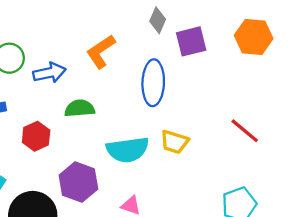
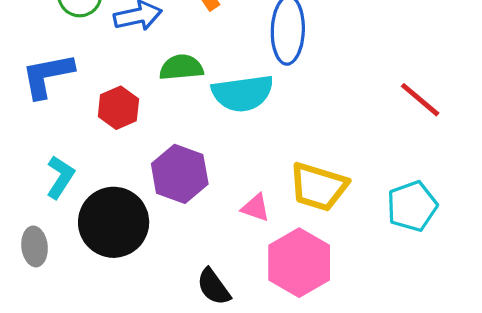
yellow trapezoid: (174, 142) -> (318, 187), moved, size x1.4
cyan semicircle: (128, 150) -> (243, 93), moved

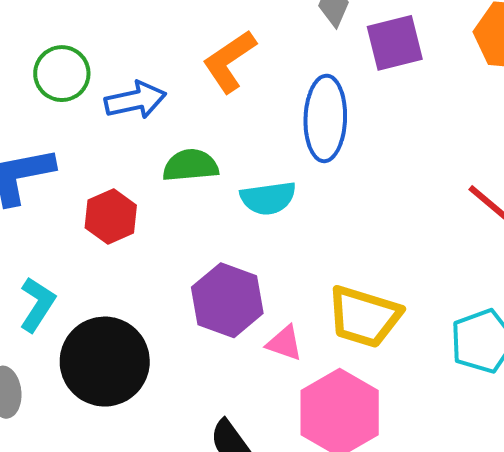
cyan semicircle: (243, 93) -> (268, 198), size x0.7
purple hexagon: (180, 174) -> (227, 300), moved

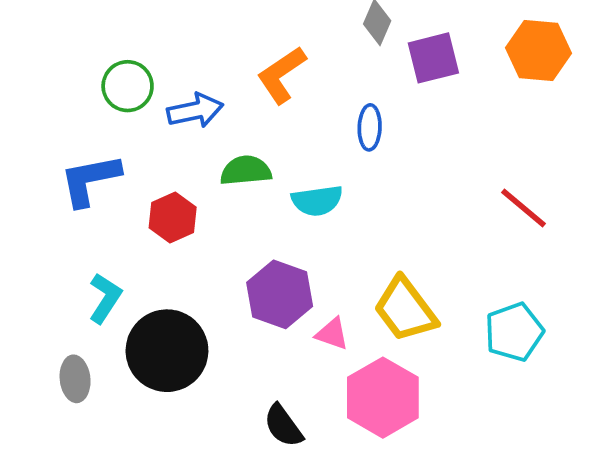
blue ellipse: (325, 118) -> (370, 127), size x0.6
yellow trapezoid: (364, 317) -> (405, 309), turned 36

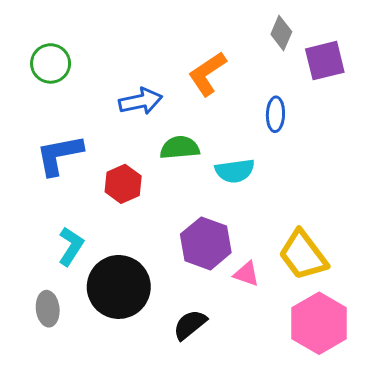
green circle: (128, 86) -> (51, 63), moved
pink hexagon: (383, 398) -> (319, 323), moved
black semicircle: (283, 426) -> (190, 325), moved, turned 87

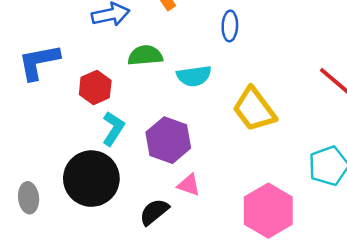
cyan L-shape: (71, 246) -> (113, 129), moved
yellow trapezoid: (303, 255) -> (254, 109), moved
pink triangle: (246, 274) -> (189, 185), moved

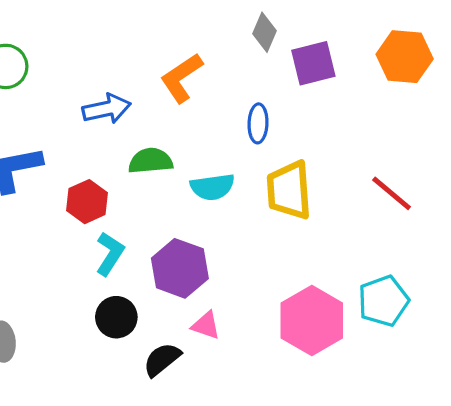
yellow trapezoid: (254, 109) -> (289, 190), moved, turned 33
black circle: (91, 179) -> (116, 317), moved, size x0.6
pink hexagon: (268, 211) -> (312, 320), moved

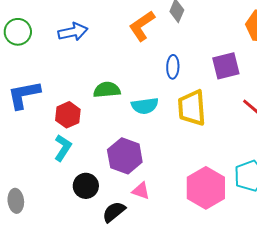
purple square: (313, 63) -> (226, 66), moved
orange L-shape: (181, 78) -> (142, 26), moved
blue arrow: (107, 109) -> (73, 32), moved
cyan L-shape: (110, 254) -> (63, 148), moved

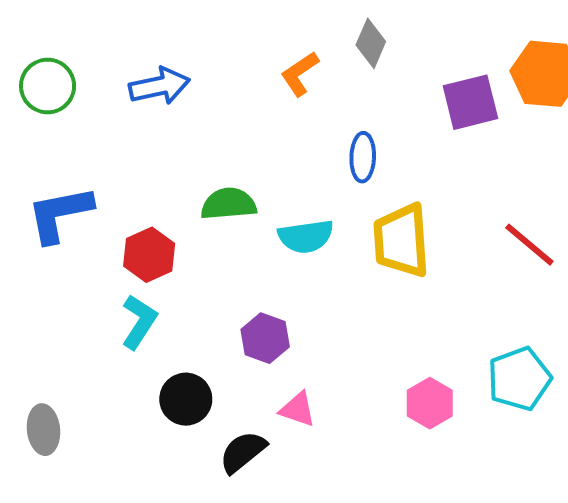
orange L-shape: (142, 26) -> (300, 74), size x0.7
purple square: (226, 66) -> (470, 102), moved
purple hexagon: (125, 156) -> (265, 338), size x0.7
pink hexagon: (206, 188) -> (430, 403), size x0.6

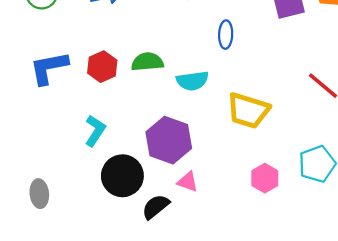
yellow trapezoid: (401, 241) -> (248, 111), moved, turned -69
red hexagon: (149, 255) -> (102, 67), moved
purple hexagon: (265, 338) -> (169, 140), size x1.6
black circle: (186, 399) -> (122, 176), size x1.4

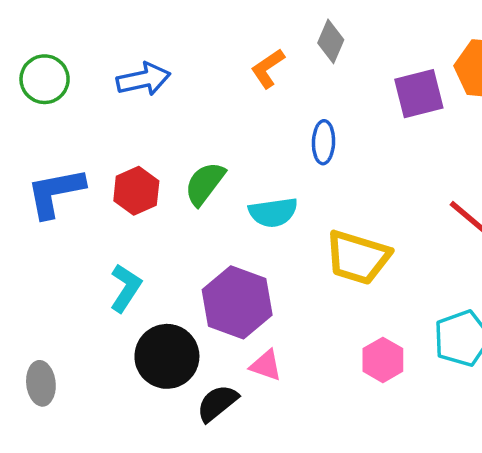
green semicircle: (147, 62) -> (205, 184), turned -48

